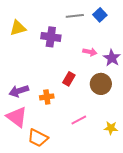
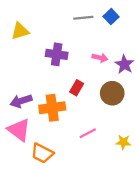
purple cross: (51, 37) -> (57, 54), moved
orange cross: (47, 97) -> (52, 108), size x1.6

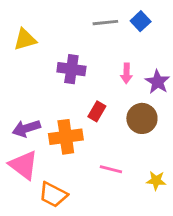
pink arrow: (100, 58) -> (126, 73), turned 80
pink line: (88, 133) -> (111, 169), turned 42

